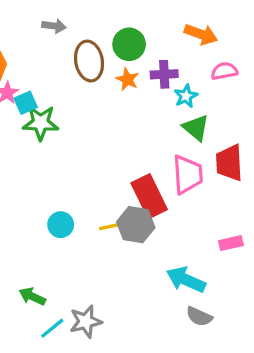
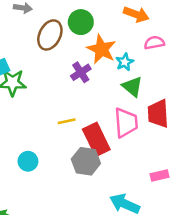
brown ellipse: (89, 61) -> (50, 35), turned 36
purple cross: (164, 74) -> (81, 72), moved, turned -30
orange star: (127, 79) -> (101, 49), moved, size x1.6
yellow line: (111, 226) -> (67, 121), moved

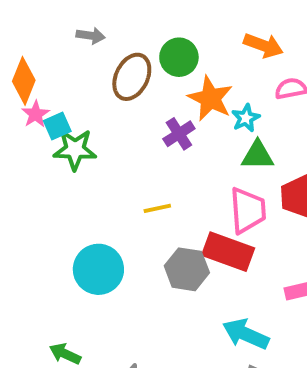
green triangle: (132, 87) -> (258, 155), turned -40
red rectangle: (96, 139) -> (228, 252), moved, turned -44
cyan circle: (28, 161) -> (98, 269), size x1.6

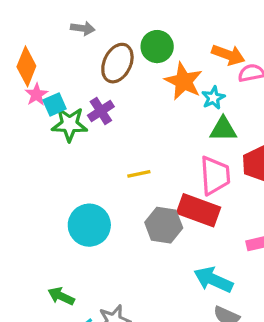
orange arrow: (263, 45) -> (228, 55), moved
purple cross: (179, 134) -> (101, 111), moved

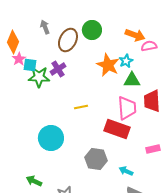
gray arrow: (83, 28) -> (45, 27), moved, turned -120
orange star: (184, 81) -> (108, 65), moved
cyan square: (55, 104) -> (30, 65), turned 32
gray hexagon: (164, 225) -> (96, 159), moved
cyan arrow: (213, 280) -> (126, 171), size x0.6

